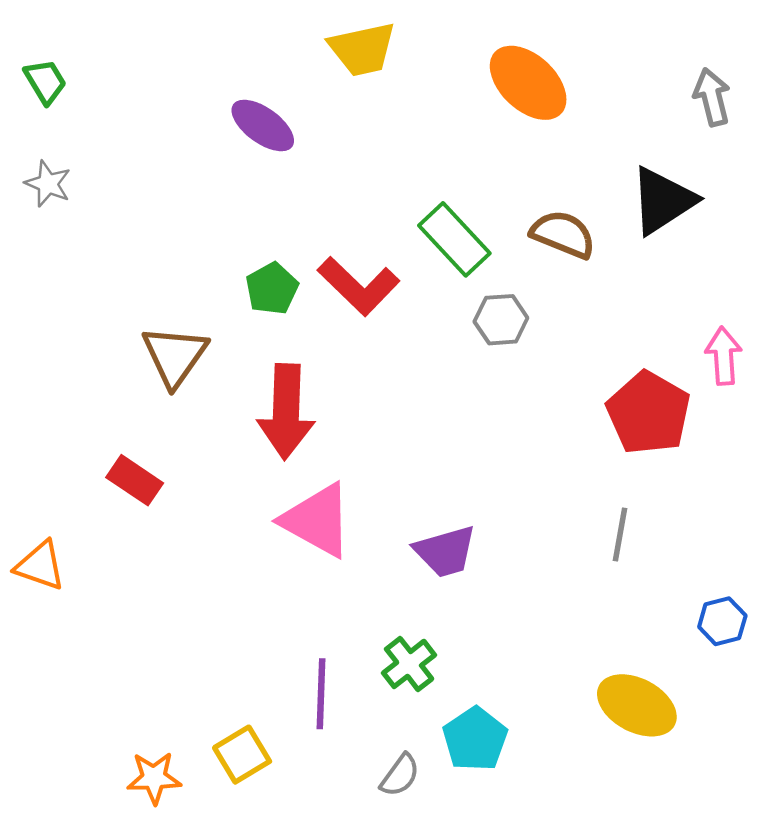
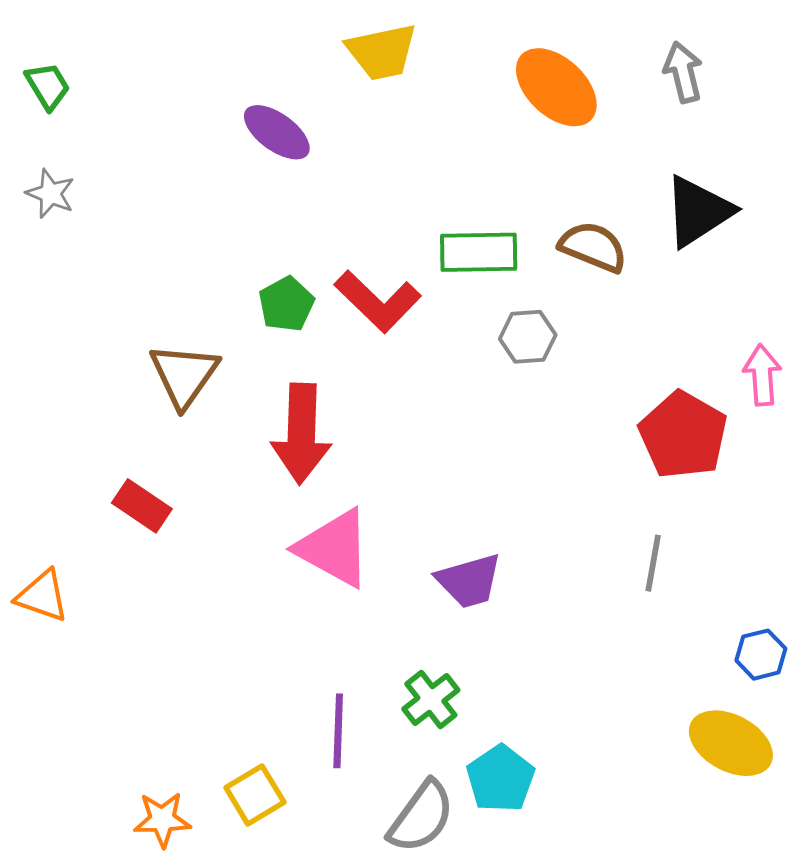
gray arrow: (712, 97) -> (683, 72), moved
green rectangle: (454, 239) -> (479, 252), turned -48
yellow ellipse: (637, 705) -> (731, 743), moved
gray semicircle: (400, 775) -> (421, 817), size x1.6

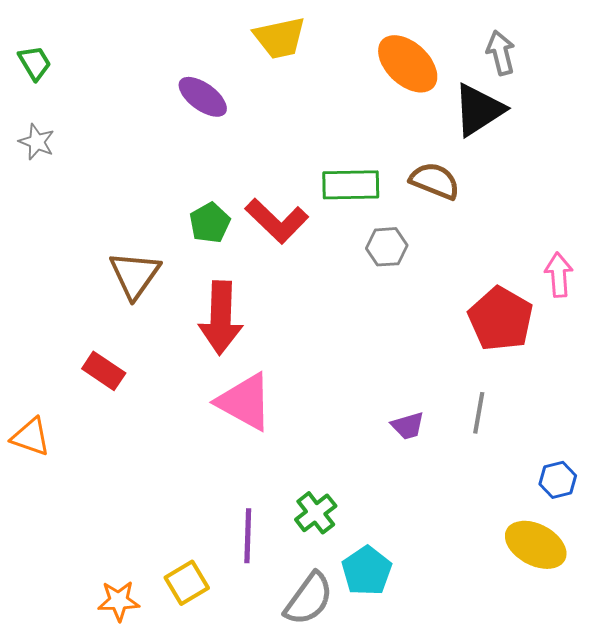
black triangle: (698, 211) -> (479, 110), moved
purple trapezoid: (469, 581) -> (408, 426), moved, size x0.7

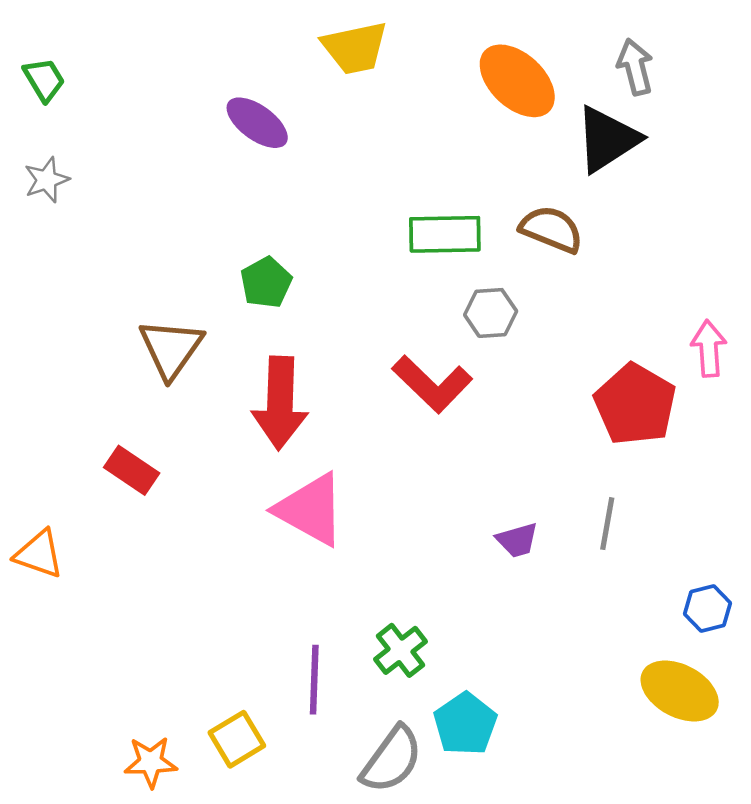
gray star: (37, 142) -> (47, 180), turned 30
red L-shape: (277, 221) -> (432, 384), moved

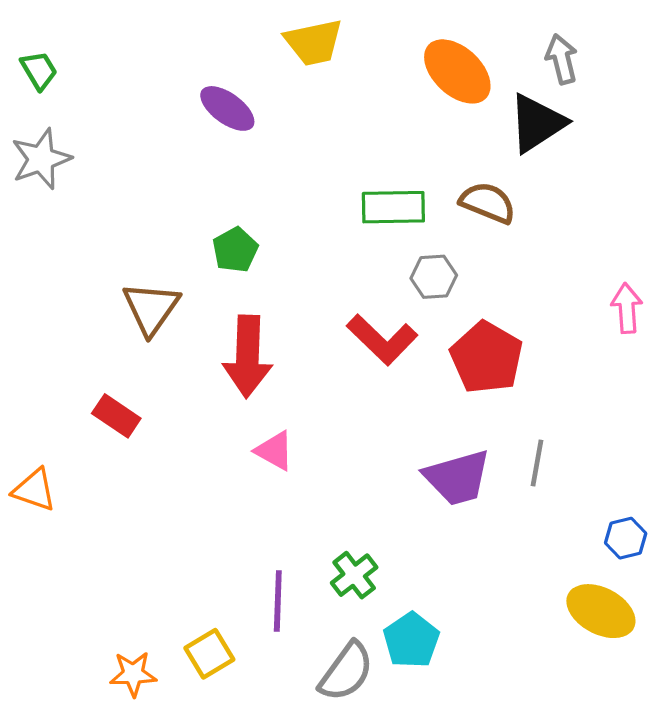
gray star: (47, 180) -> (41, 159), size x1.5
red pentagon: (635, 404) -> (487, 358), moved
pink triangle: (310, 510) -> (274, 451), size x0.6
purple trapezoid: (517, 540) -> (457, 478), size x1.8

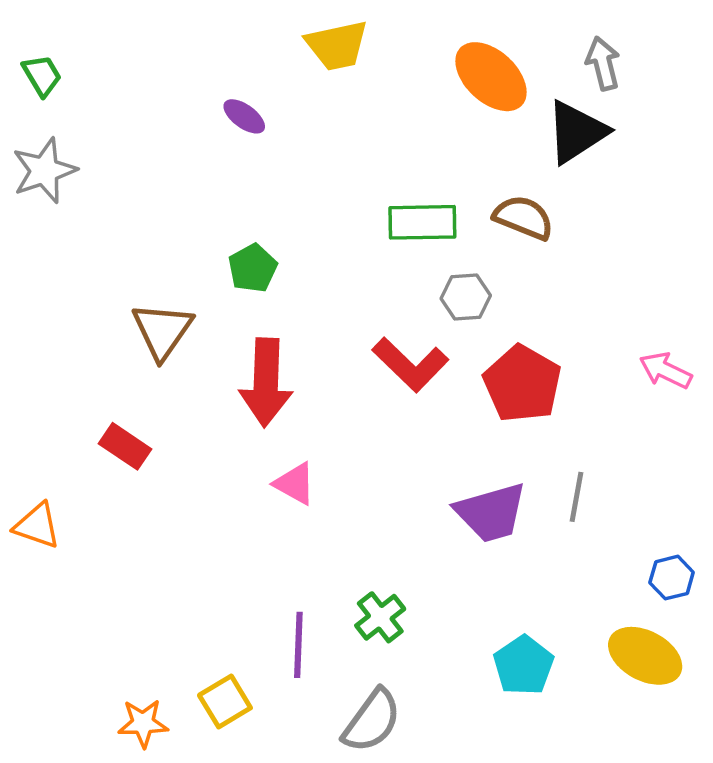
purple ellipse: (227, 108) -> (244, 116), size x0.7
pink arrow: (627, 308) -> (666, 370), moved, turned -60
cyan pentagon: (411, 640) -> (524, 665), moved

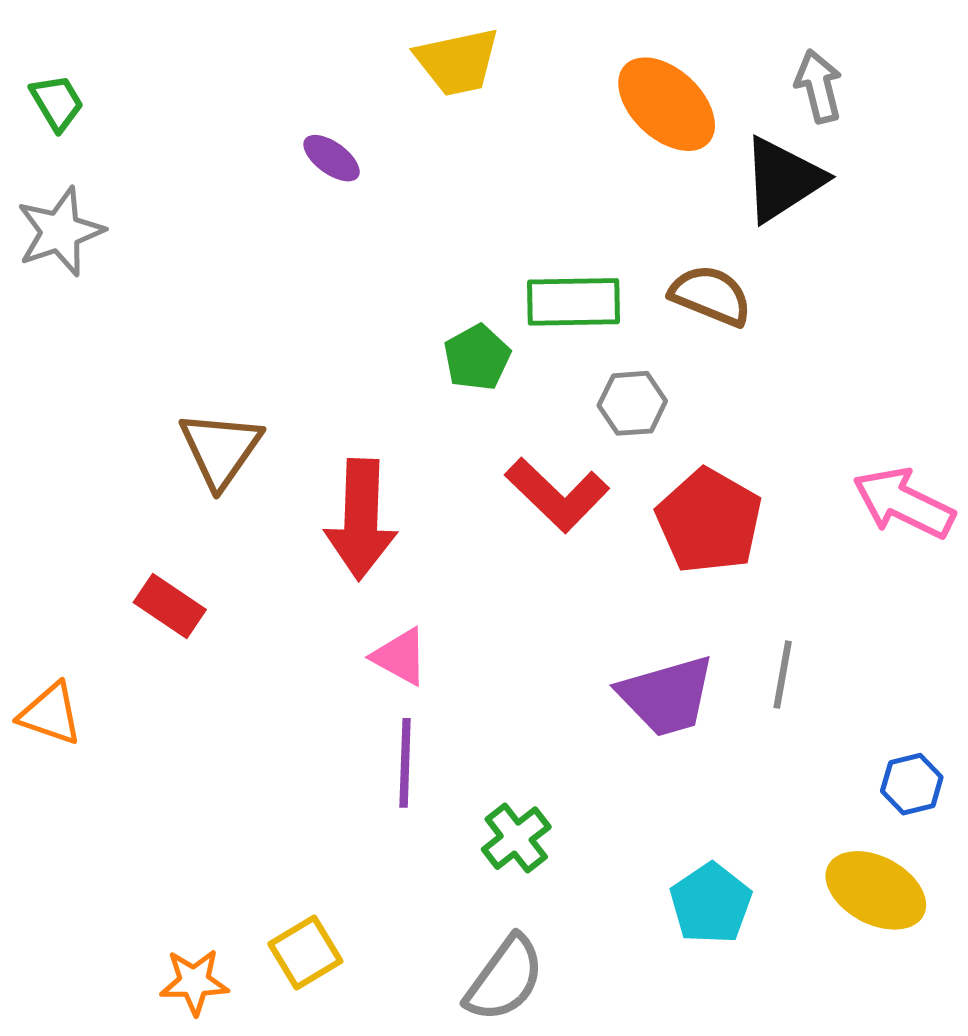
green pentagon: (253, 268) -> (477, 358), moved
pink arrow: (666, 370) -> (904, 503), size x1.4
purple line: (298, 645) -> (405, 763), moved

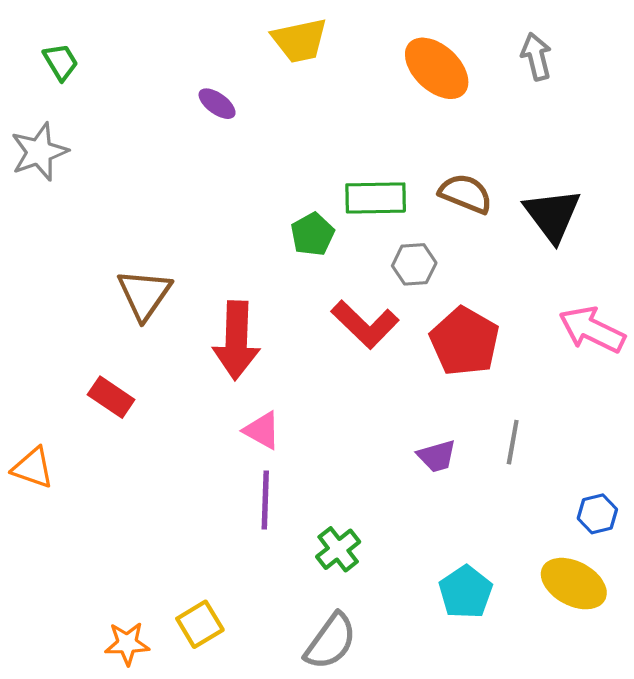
green trapezoid: (57, 103) -> (61, 62), moved
black triangle: (783, 179) -> (552, 215), moved, turned -34
purple trapezoid: (667, 696) -> (437, 456), size x0.6

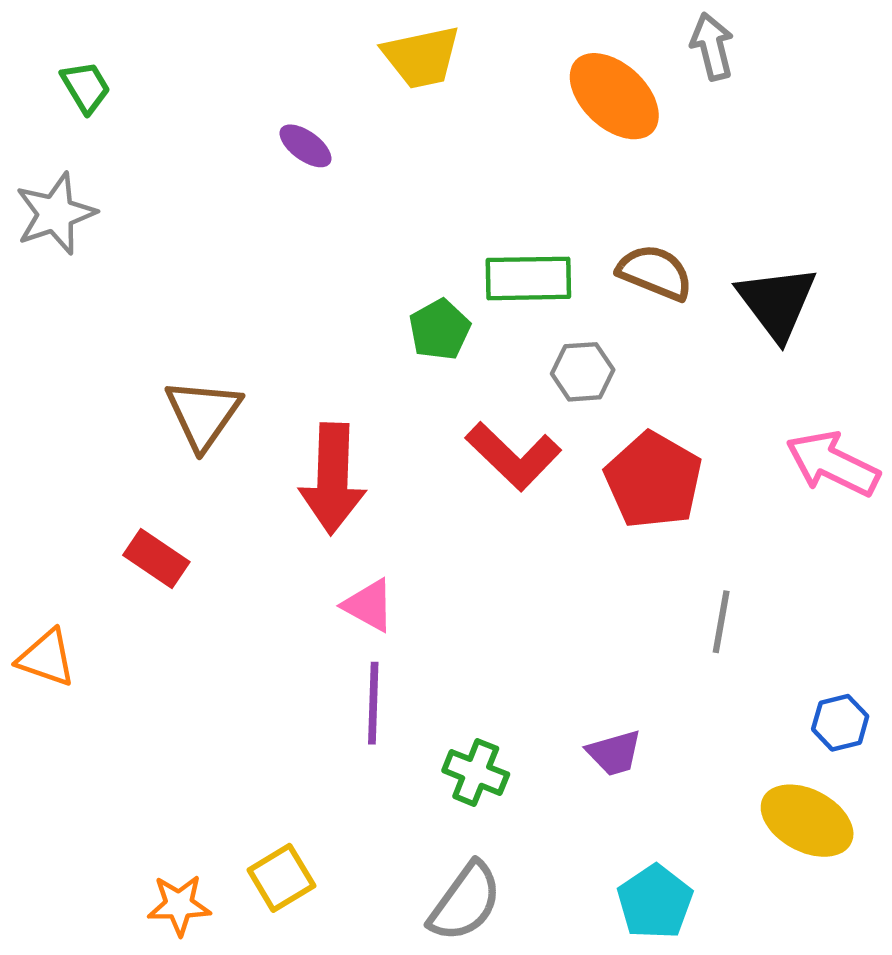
gray arrow: (536, 57) -> (712, 46), moved
purple trapezoid: (437, 456) -> (614, 753), moved
green cross: (338, 549) -> (476, 772), turned -30
cyan pentagon: (466, 592) -> (655, 902), moved

